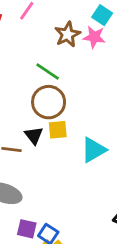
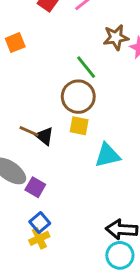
black triangle: (34, 135) -> (44, 136), moved, turned -30
purple square: (27, 229) -> (35, 187), moved

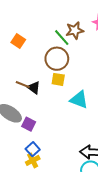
brown star: (116, 37) -> (75, 30), moved
orange square: (15, 43) -> (18, 41), moved, turned -32
cyan triangle: (107, 155) -> (79, 100), turned 36

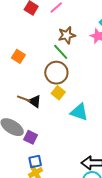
brown star: (75, 30) -> (67, 35), moved
yellow square: (58, 79) -> (58, 93), turned 32
blue square: (33, 149) -> (35, 162), turned 32

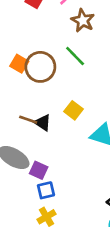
brown star: (67, 35) -> (83, 20), moved, turned -30
brown circle: (56, 73) -> (40, 67), moved
blue square: (35, 162) -> (46, 190), moved

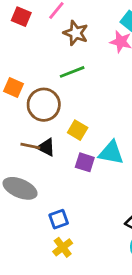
green line: (75, 56) -> (72, 72), turned -60
brown circle: (40, 67) -> (44, 105), moved
purple square: (39, 170) -> (85, 162), moved

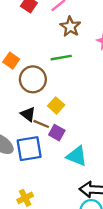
brown line: (30, 146) -> (41, 124), moved
cyan triangle: (111, 153) -> (77, 156), moved
blue square: (59, 219) -> (29, 149), moved, size x1.6

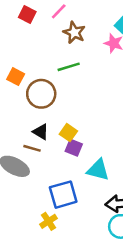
yellow square: (56, 105) -> (68, 133), moved
brown line: (41, 124) -> (32, 148), moved
blue square: (29, 149) -> (63, 195), moved

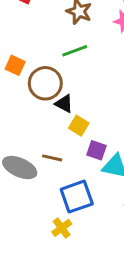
black triangle: (41, 132) -> (64, 104), moved
brown line: (32, 148) -> (52, 158), moved
purple square: (74, 148) -> (96, 150), moved

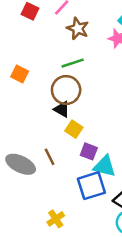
brown circle: (45, 83) -> (66, 90), moved
brown line: (52, 158) -> (50, 157), turned 48
blue square: (77, 197) -> (91, 186), moved

